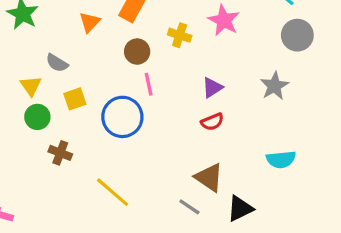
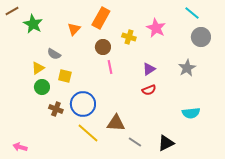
yellow triangle: (31, 86) -> (38, 68), turned 32
yellow square: (75, 99) -> (65, 76), turned 32
blue circle: (122, 117) -> (83, 104), moved
brown triangle: (209, 177) -> (116, 123), moved, turned -30

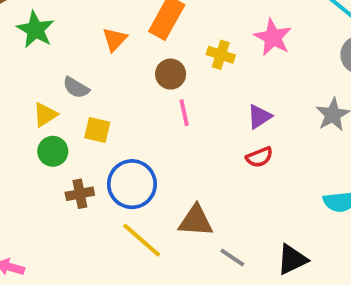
brown cross: (56, 109) -> (80, 194), turned -32

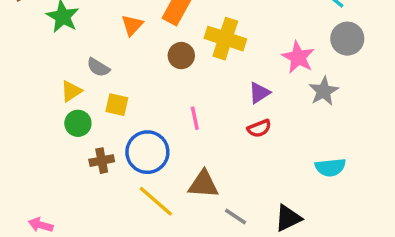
pink star: (273, 37) -> (298, 57), moved
yellow cross: (221, 55) -> (225, 39), size x1.6
pink line: (184, 113) -> (195, 118), moved

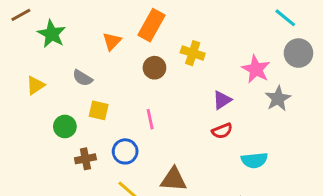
yellow cross: (225, 39) -> (193, 53), size x0.7
yellow triangle: (71, 91) -> (35, 85), moved
pink line: (195, 118) -> (150, 119), moved
blue circle: (147, 152) -> (125, 151), size x0.7
cyan semicircle: (330, 167) -> (254, 160), moved

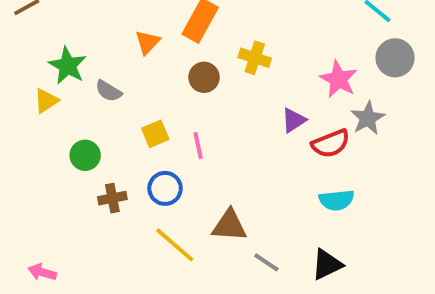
green star: (52, 34) -> (68, 66), moved
yellow square: (99, 110) -> (155, 134), moved, turned -36
red semicircle: (222, 131) -> (331, 144), moved, size x1.4

